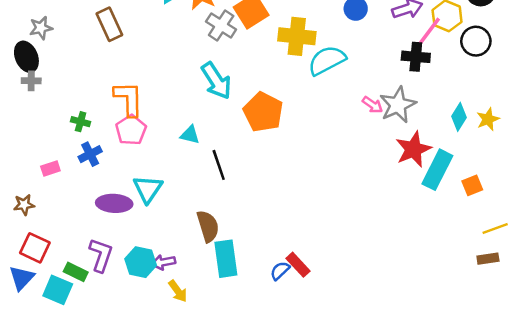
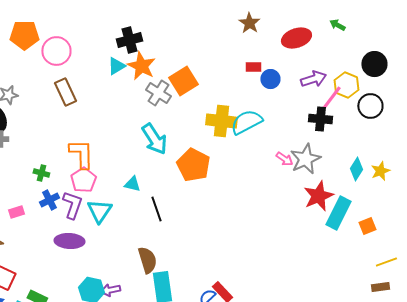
yellow cross: (297, 36) -> (221, 121), moved
cyan triangle: (148, 189) -> (99, 211), moved
purple L-shape: (101, 255) -> (72, 205), moved

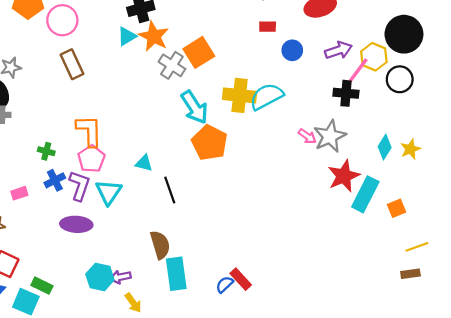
black circle: (374, 64) -> (404, 34), size x1.4
red rectangle: (253, 67) -> (268, 27), moved
cyan arrow: (154, 139) -> (194, 107), moved

